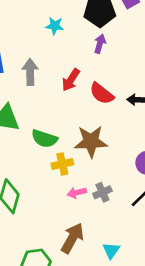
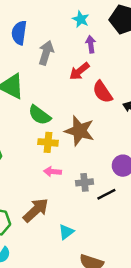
purple arrow: (100, 44) -> (91, 44), moved, turned -42
gray cross: (102, 192) -> (84, 182), moved

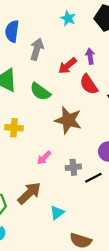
purple arrow: (91, 44) -> (90, 56), moved
green semicircle: (40, 115) -> (40, 92), moved
yellow cross: (48, 142) -> (14, 128), moved
pink arrow: (53, 172) -> (44, 158), turned -48

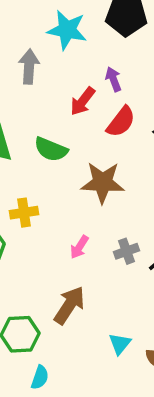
cyan star: (68, 18) -> (67, 30), size x1.6
gray arrow: (37, 49) -> (29, 67), moved
red semicircle: (89, 84) -> (121, 122), turned -95
cyan triangle: (57, 213) -> (120, 344), moved

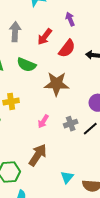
gray arrow: (29, 67) -> (15, 32), moved
purple arrow: (113, 79) -> (70, 19), moved

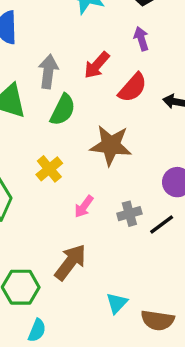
gray arrow: (15, 32) -> (48, 72), moved
green semicircle: (26, 65) -> (63, 110), turned -90
yellow cross: (11, 101) -> (49, 169), moved, turned -35

